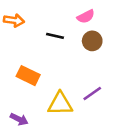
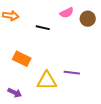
brown circle: (92, 41) -> (88, 19), moved
purple line: (92, 94) -> (72, 73), turned 42

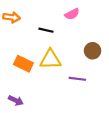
brown circle: (88, 19) -> (93, 51), moved
yellow triangle: (47, 81) -> (50, 59), moved

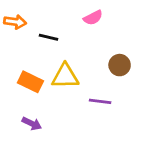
black line: (46, 30) -> (49, 37), moved
purple arrow: (16, 100) -> (32, 124), moved

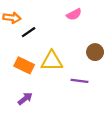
black line: (49, 37) -> (29, 32), moved, turned -48
purple arrow: (32, 124) -> (25, 99), turned -64

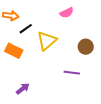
yellow triangle: (52, 61) -> (47, 41), moved, turned -40
orange rectangle: (24, 65) -> (14, 51), moved

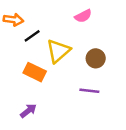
brown circle: (86, 47) -> (96, 58), moved
orange rectangle: (14, 51) -> (35, 72), moved

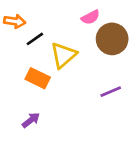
brown circle: (96, 58) -> (112, 39), moved, size x1.5
purple line: (89, 91) -> (111, 92), moved, turned -30

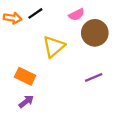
black line: (35, 39) -> (35, 13), moved
orange rectangle: (38, 78) -> (25, 76), moved

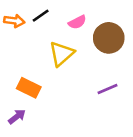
pink semicircle: (77, 15) -> (77, 22), moved
purple arrow: (26, 101) -> (17, 117), moved

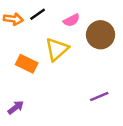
orange rectangle: (29, 88) -> (27, 64), moved
purple line: (107, 89) -> (99, 97), moved

